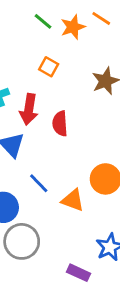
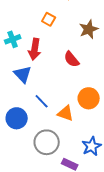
red semicircle: (60, 124) -> (72, 59), moved, turned -36
gray circle: (22, 241) -> (47, 142), moved

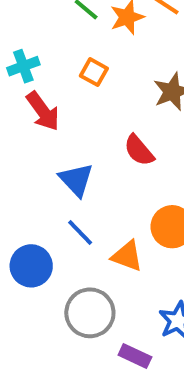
cyan cross: (13, 39) -> (23, 66), moved
red arrow: (35, 49) -> (43, 111), moved, turned -45
blue triangle: (23, 74) -> (76, 180), moved

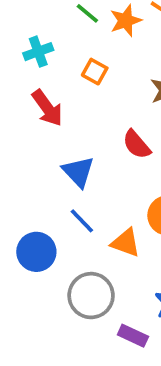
cyan cross: (23, 66) -> (38, 52), moved

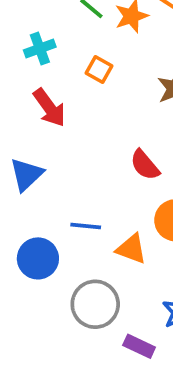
red semicircle: (137, 144) -> (145, 165), moved
blue triangle: (78, 172) -> (26, 174), moved, turned 30
blue line: (82, 221) -> (86, 226), turned -40

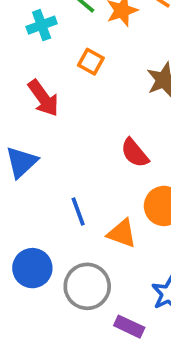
cyan cross: (40, 49) -> (42, 25), moved
blue line: (86, 226) -> (78, 211), turned 64
blue circle: (38, 258) -> (32, 268), moved

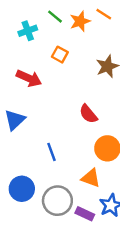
red arrow: (43, 98) -> (29, 78), turned -30
orange triangle: (122, 233) -> (91, 178), moved
purple rectangle: (129, 327) -> (85, 214), moved

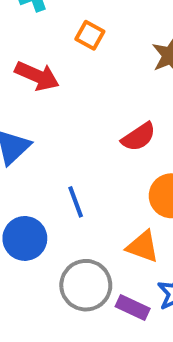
red semicircle: (88, 114) -> (139, 137), turned -84
blue circle: (22, 189) -> (25, 238), moved

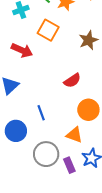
orange square: (90, 35) -> (48, 30), size x1.5
purple rectangle: (133, 308) -> (69, 165), turned 42

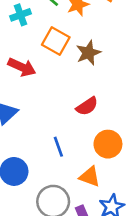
brown star: (88, 40) -> (88, 53), moved
blue line: (41, 113) -> (58, 147), moved

